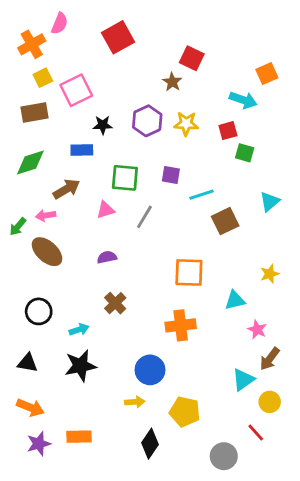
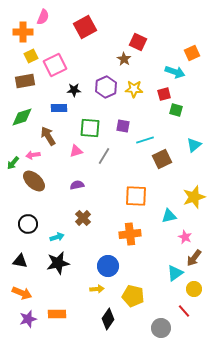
orange cross: (32, 44) -> (23, 32), turned 30
brown arrow: (67, 189) -> (48, 136), turned -90
yellow star: (270, 274) -> (194, 197), size x1.6

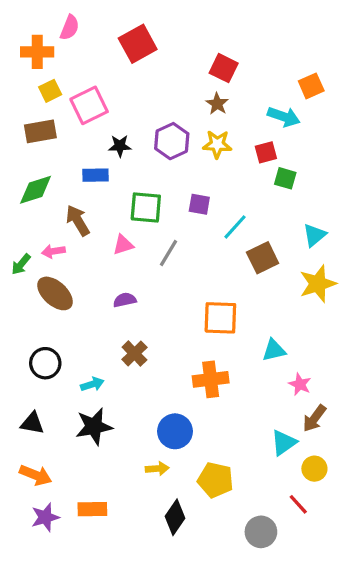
brown star: (124, 59) -> (217, 104), moved
cyan line: (145, 140) -> (235, 227), turned -30
yellow star: (194, 197) -> (318, 284), moved

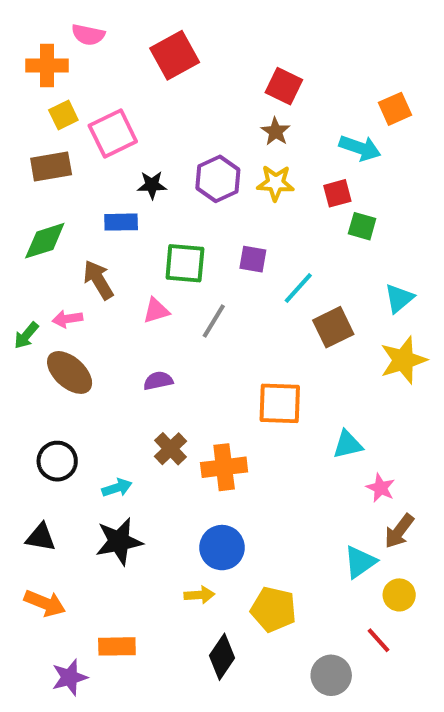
pink semicircle: (70, 28) -> (88, 35), turned 80
orange cross: (211, 379) -> (224, 467), moved
purple star: (45, 517) -> (70, 677), moved

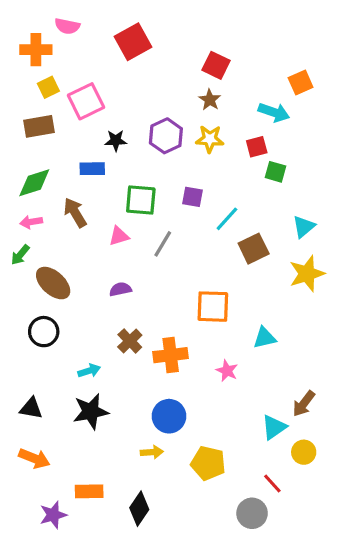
pink arrow: (68, 319) -> (31, 222), moved
black circle: (57, 461) -> (44, 332), moved
pink star: (381, 488) -> (227, 371), moved
red line: (379, 640) -> (272, 484), moved
black diamond: (222, 657) -> (139, 509), moved

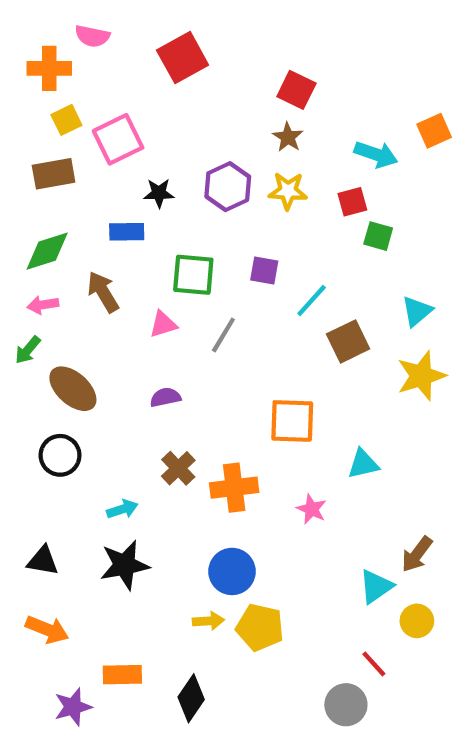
orange square: (301, 83) -> (434, 131), moved
yellow pentagon: (208, 463) -> (260, 627), moved

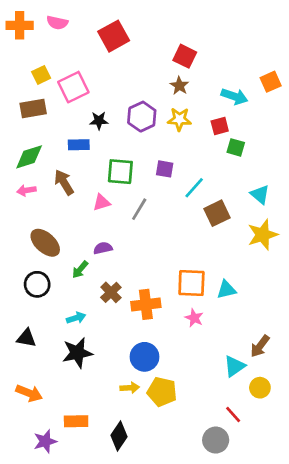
orange cross: (49, 68) -> (20, 25), moved
cyan triangle: (417, 311) -> (260, 194), turned -40
green arrow: (28, 350) -> (80, 270), moved
orange square: (292, 421) -> (191, 283), moved
black triangle: (43, 561) -> (26, 338), moved

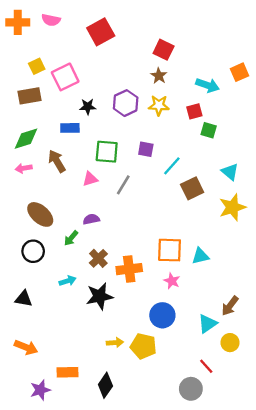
black star: (77, 353) -> (100, 296), moved
blue circle: (144, 357) -> (162, 315), moved

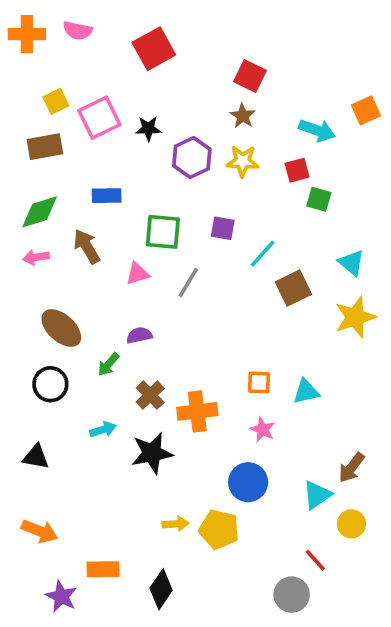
black star: (88, 107) -> (148, 129), moved
orange square: (170, 250) -> (259, 382), size x0.6
purple star: (40, 390) -> (61, 596), turned -30

